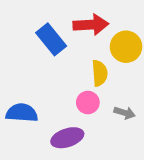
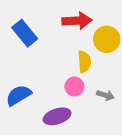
blue rectangle: (51, 39) -> (25, 33), moved
blue semicircle: (22, 113) -> (19, 95), turned -35

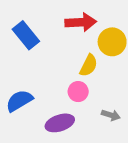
yellow semicircle: (84, 62) -> (89, 65), turned 30
gray arrow: (105, 95) -> (111, 115), moved

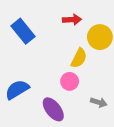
red arrow: (81, 22) -> (72, 20), size x0.7
purple ellipse: (60, 123) -> (53, 109), turned 70

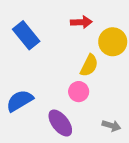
gray arrow: (99, 102) -> (111, 126), moved

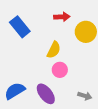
yellow semicircle: (89, 65) -> (54, 50), moved
blue semicircle: (20, 101) -> (15, 91), moved

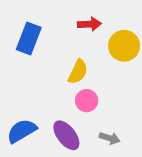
blue rectangle: (20, 27) -> (29, 39), turned 60
gray arrow: (85, 96) -> (110, 138), moved

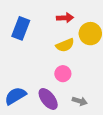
yellow semicircle: (78, 72) -> (65, 45), moved, turned 42

